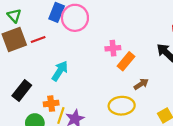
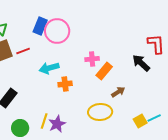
cyan arrow: (60, 71) -> (49, 68), moved, turned -138
orange cross: (51, 104) -> (65, 84), moved

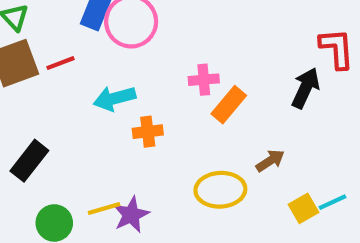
black arrow: (141, 63) -> (306, 88), turned 72
brown arrow: (118, 92) -> (270, 161), moved
yellow line: (44, 121) -> (104, 208), turned 56

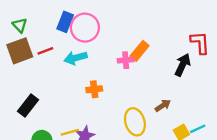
cyan arrow: (114, 98) -> (76, 58), moved
orange rectangle: (229, 105) -> (140, 51), moved
yellow ellipse: (220, 190) -> (135, 122), turned 76

